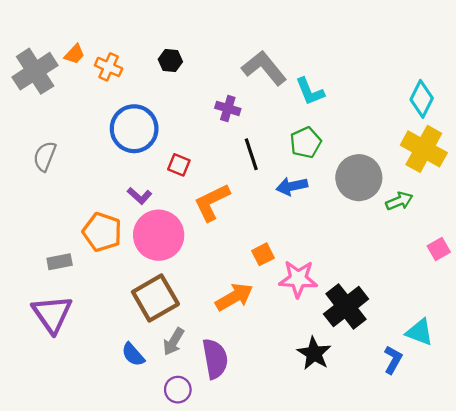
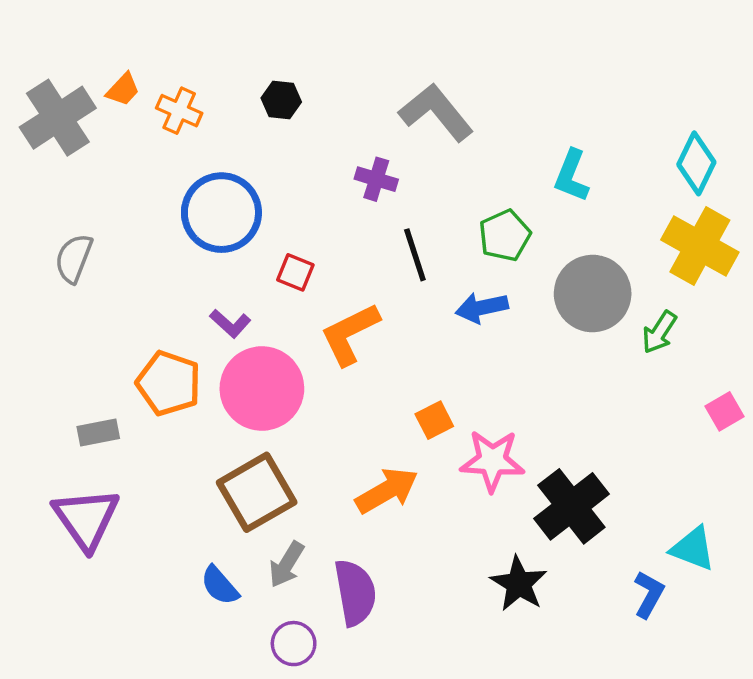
cyan L-shape: (310, 91) -> (571, 176), moved, turned 44
green arrow: (399, 201) -> (659, 332), turned 145

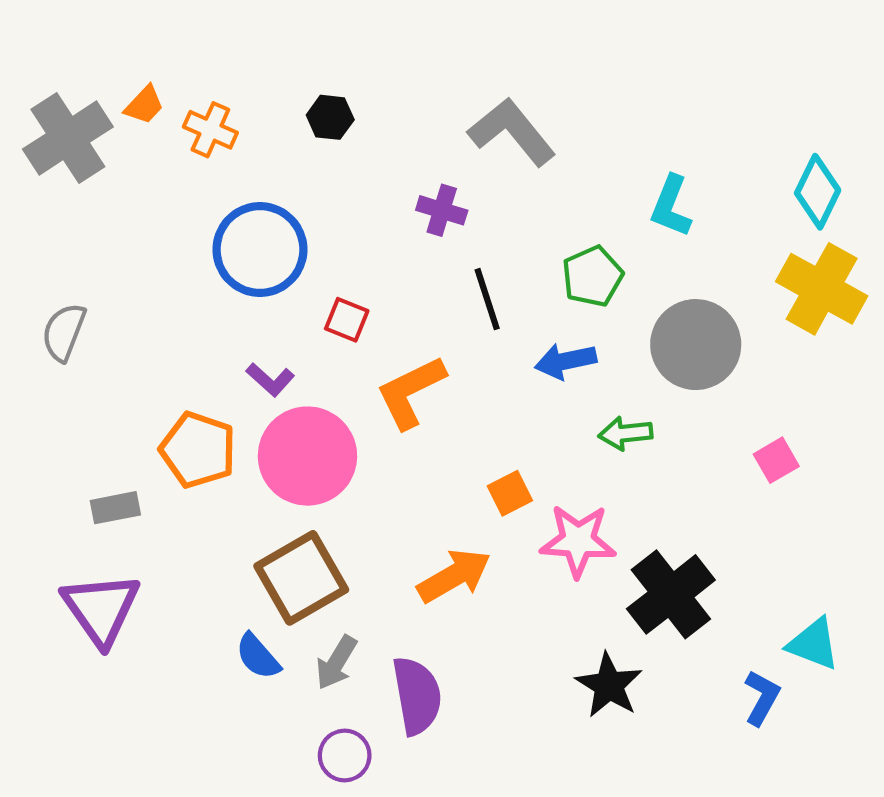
gray semicircle: (74, 258) -> (64, 332), moved
green arrow: (659, 332) -> (625, 433), moved, turned 51
pink square: (725, 411) -> (776, 460), moved
blue semicircle: (220, 586) -> (258, 656), moved

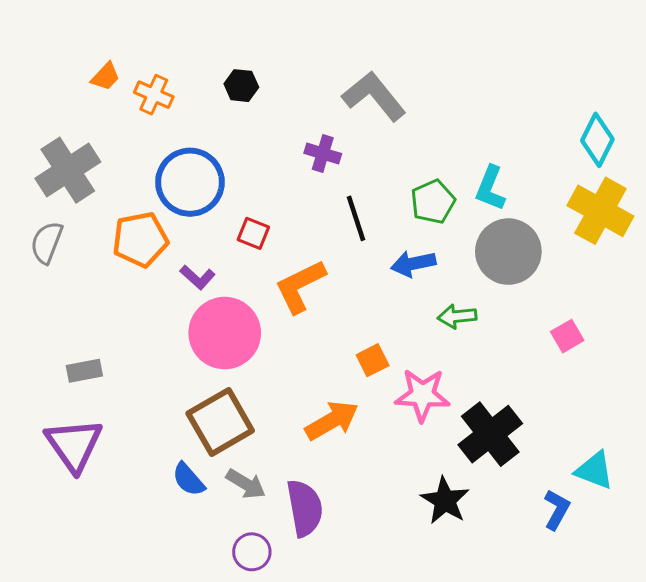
gray cross: (68, 138) -> (68, 170), moved
cyan L-shape: (671, 206) -> (490, 188), moved
orange pentagon: (198, 450) -> (140, 239), moved, turned -30
gray arrow: (336, 663) -> (246, 484), turned -90

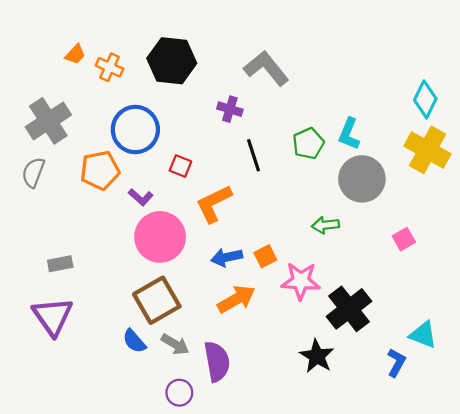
black hexagon: (241, 86) -> (172, 61), size x2.0
blue arrow: (413, 264) -> (227, 257), moved

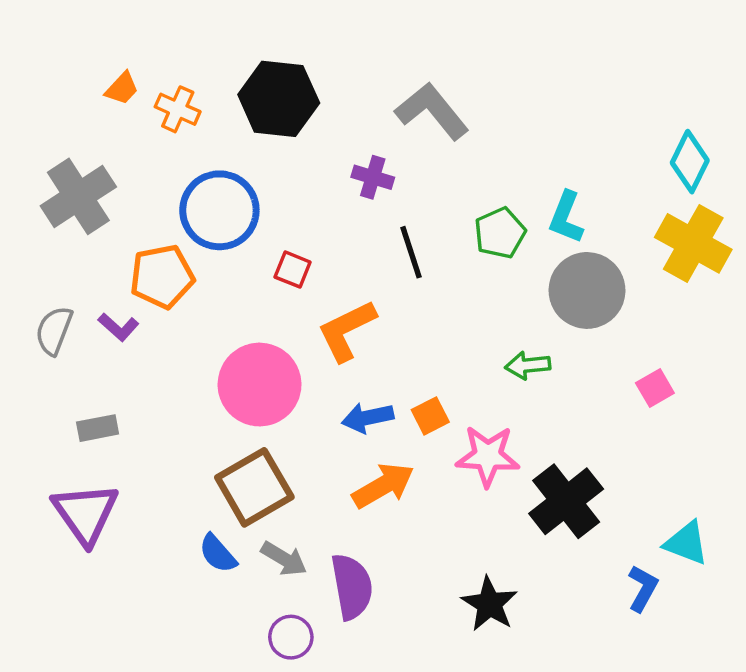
gray semicircle: (33, 172) -> (54, 331), moved
purple L-shape: (141, 197) -> (118, 327), moved
black star: (317, 356) -> (489, 604), moved

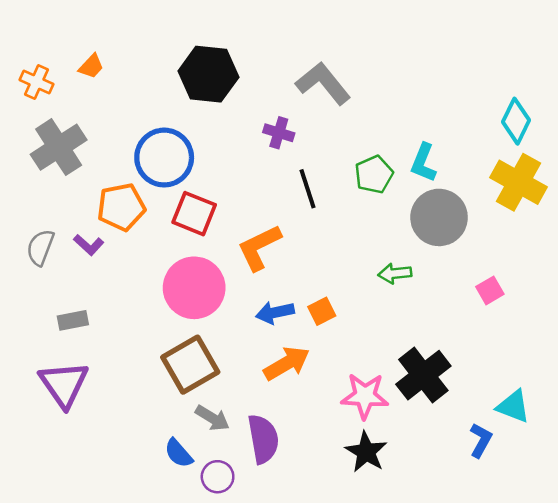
orange cross: (178, 109) -> (36, 82), moved
red square: (293, 270) -> (194, 214), moved, size x1.6
pink star: (488, 456) -> (365, 396), moved
blue semicircle: (218, 553) -> (178, 453), moved

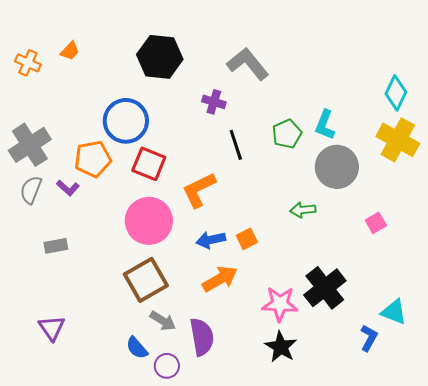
gray cross: (59, 147) -> (30, 145), moved
purple triangle: (64, 384) -> (52, 328), moved, size x0.7

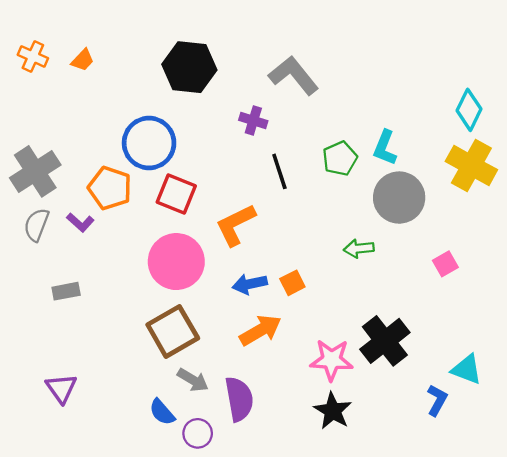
orange cross: (28, 63) -> (33, 56), moved
orange pentagon: (93, 159) -> (110, 188), turned 30

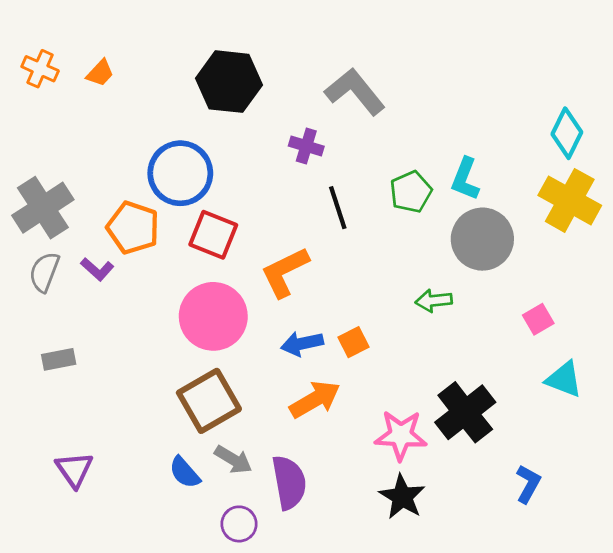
gray rectangle: (66, 291) -> (59, 359), moved
cyan triangle: (467, 369) -> (564, 379), moved
blue semicircle: (162, 412) -> (185, 472), moved

